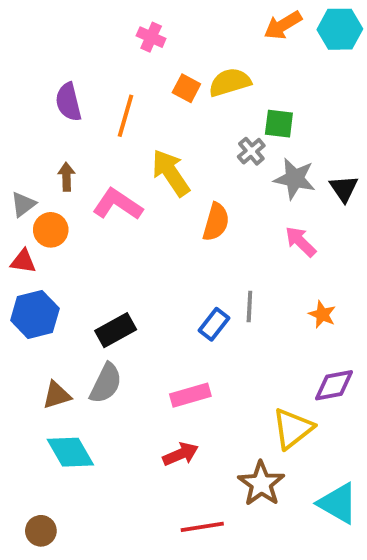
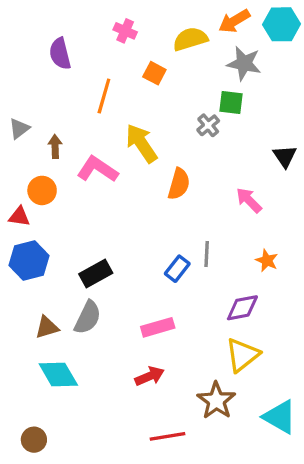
yellow semicircle: (230, 82) -> (190, 39), moved
purple semicircle: (68, 102) -> (60, 54), moved
gray star: (295, 179) -> (244, 63), moved
gray triangle: (23, 204) -> (19, 129), moved
purple diamond: (334, 385) -> (242, 308), moved

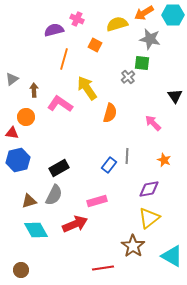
purple semicircle: (60, 54) -> (54, 30), moved, turned 90
red arrow: (150, 376) -> (75, 224), moved, size x1.4

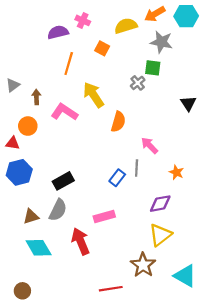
pink arrow: (153, 123) -> (150, 145), moved
red arrow: (75, 224) -> (81, 241), turned -90

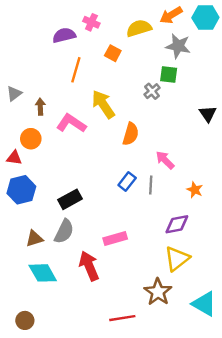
blue rectangle: (117, 178) -> (127, 181), moved

